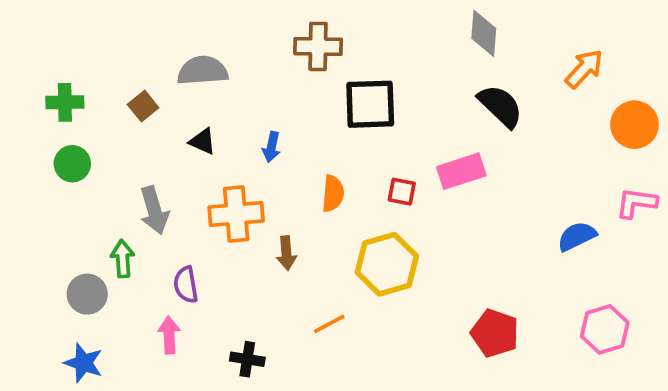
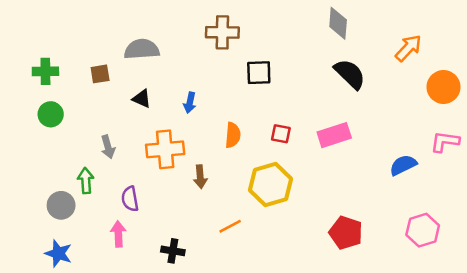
black square: (370, 104) -> (259, 73), size x0.7
brown square: (143, 106) -> (100, 74), turned 30
pink rectangle: (461, 171) -> (334, 135), moved
gray arrow: (154, 210) -> (108, 147), size x0.7

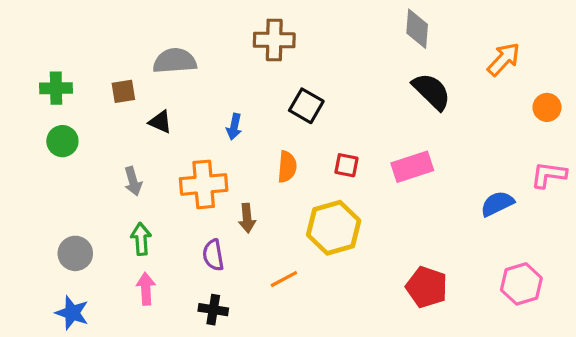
black square: (259, 73) -> (306, 106), moved, turned 32
orange circle: (443, 87) -> (547, 107), size x0.7
black triangle: (142, 99) -> (160, 122), moved
green arrow: (86, 181) -> (141, 239), moved
purple semicircle: (130, 199) -> (213, 255), moved

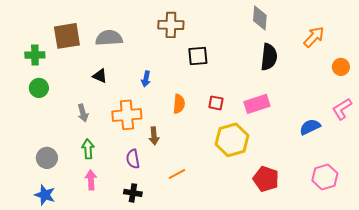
brown square: (123, 91) -> (67, 36), moved, size x1.8
black semicircle: (431, 91) -> (269, 57), turned 52
black square: (306, 106) -> (198, 56), moved, turned -35
pink L-shape: (549, 175) -> (342, 109), turned -40
yellow hexagon: (334, 228) -> (232, 140), moved

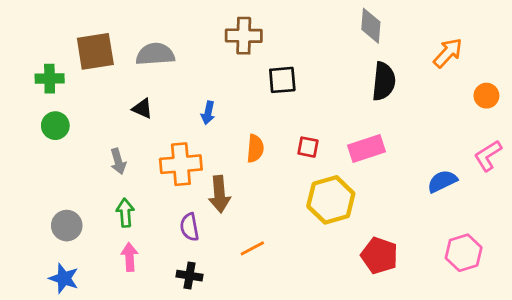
brown arrow: (154, 136) -> (219, 194), size x1.4

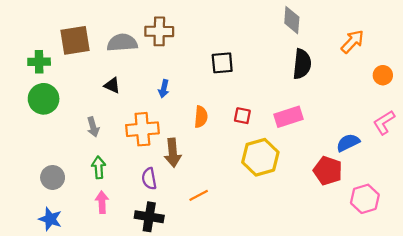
brown cross: (244, 36) -> (159, 31), moved
green circle: (55, 126) -> (44, 99), size x1.4
red pentagon: (379, 256) -> (328, 171), moved
black cross: (189, 276) -> (149, 217), size x1.4

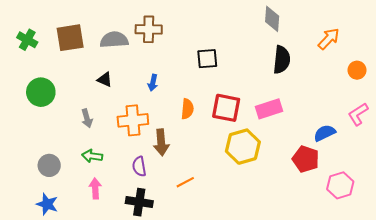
green cross: (39, 62) -> (27, 40), moved, turned 30
red square: (242, 116) -> (226, 108), size x1.8
green arrow: (99, 167) -> (92, 156), turned -78

